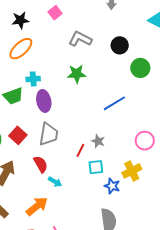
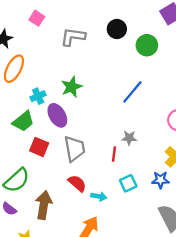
green star: (77, 74) -> (72, 87), moved
red square: (18, 135) -> (39, 147), moved
cyan square: (96, 167) -> (128, 183), moved

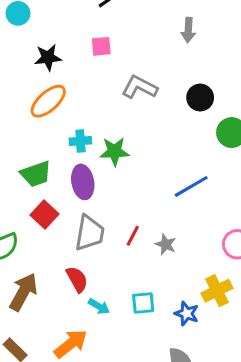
pink square: (37, 18) -> (101, 46), turned 32
cyan cross: (38, 96) -> (80, 141), moved
red line: (114, 154) -> (133, 236), moved

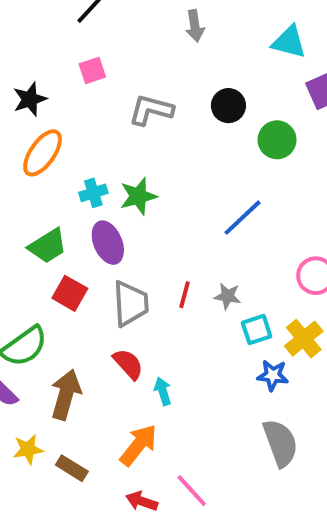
cyan square: (143, 303) -> (257, 330), moved
cyan arrow: (99, 306) -> (163, 391), turned -125

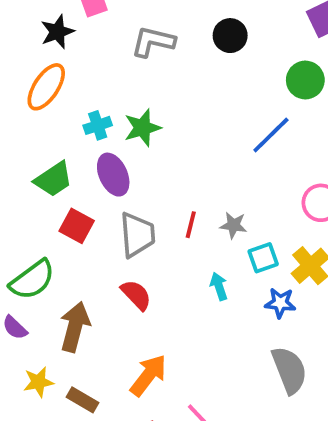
black star: (30, 99) -> (57, 32), moved
green circle: (277, 140) -> (305, 80), moved
blue line: (242, 218) -> (271, 135), moved
cyan arrow: (163, 391) -> (219, 286), moved

